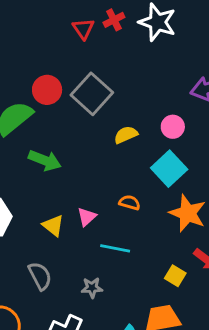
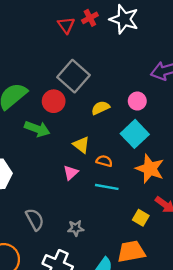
red circle: (47, 90) -> (54, 101), moved
yellow triangle: (53, 225) -> (81, 145), moved
cyan line: (115, 248) -> (107, 187), moved

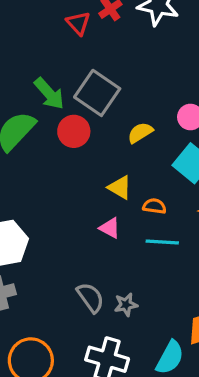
green arrow: (37, 129) -> (49, 94), moved, turned 35
pink triangle: (71, 173) -> (110, 228), turned -42
gray semicircle: (35, 219) -> (90, 298), moved

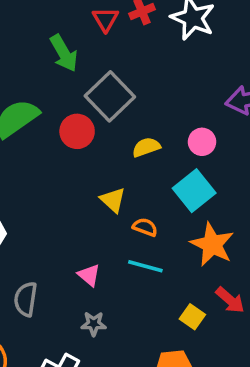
green arrow: (49, 94) -> (64, 53), moved
pink triangle: (110, 228) -> (89, 275), moved
gray semicircle: (90, 298) -> (26, 299), moved, turned -148

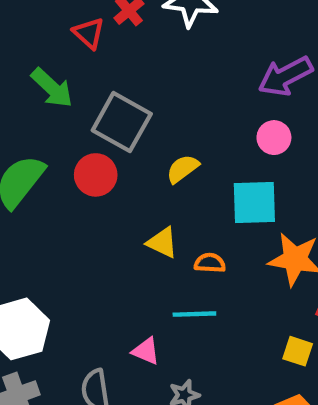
pink circle: (202, 142) -> (274, 138), moved
cyan square: (194, 191) -> (254, 202), turned -36
cyan line: (145, 266) -> (194, 314), moved
pink triangle: (89, 275) -> (146, 351), moved

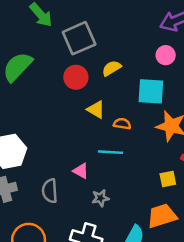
gray square: (122, 122) -> (79, 38), turned 32
red circle: (96, 175) -> (76, 77), moved
yellow square: (298, 351) -> (168, 179), turned -35

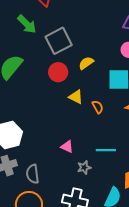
orange semicircle: (122, 124) -> (98, 107), turned 56
cyan line: (111, 152) -> (106, 150), moved
gray semicircle: (50, 191) -> (33, 174), moved

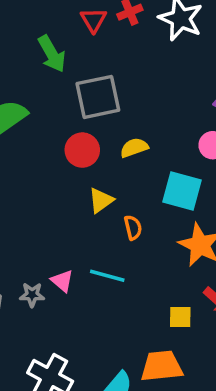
yellow triangle: (76, 97) -> (101, 200), turned 42
cyan line: (106, 150) -> (107, 276), moved
gray star: (84, 167) -> (32, 295), moved

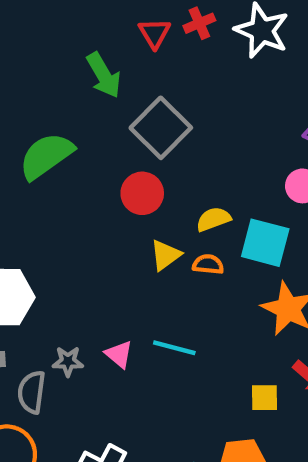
gray square: (98, 97) -> (161, 128), turned -33
yellow semicircle: (134, 148) -> (213, 219), moved
orange semicircle: (133, 228) -> (208, 264), moved, turned -70
gray star: (32, 295) -> (68, 361), moved

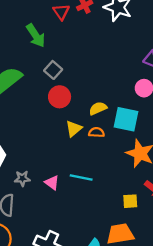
gray square: (161, 128) -> (53, 70), moved, size x0.6
gray star: (68, 361) -> (22, 178), moved

